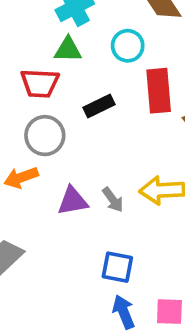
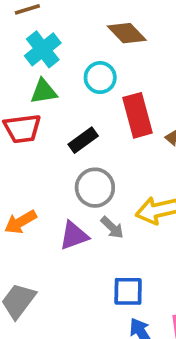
gray circle: (45, 136) -> (95, 188), moved

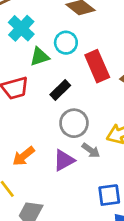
green triangle: (44, 91) -> (40, 57), moved

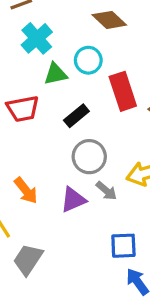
orange arrow: (24, 156) -> (26, 190), turned -95

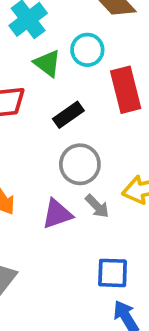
green triangle: (56, 74) -> (47, 63), turned 45

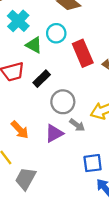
black rectangle: (68, 115) -> (42, 79), moved

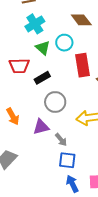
gray arrow: (77, 125) -> (61, 140), moved

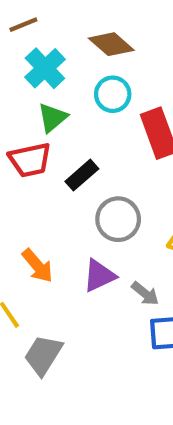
brown diamond: (81, 20) -> (111, 44), moved
green triangle: (43, 48) -> (53, 118), moved, turned 49

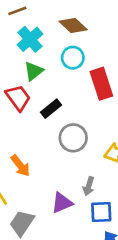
red trapezoid: (30, 160) -> (18, 98), turned -116
purple triangle: (99, 276) -> (62, 203), moved
gray arrow: (145, 294) -> (89, 186), turned 66

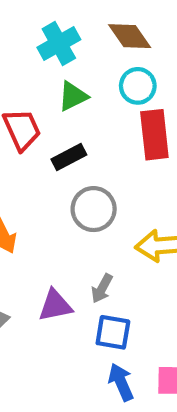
cyan circle: (73, 58) -> (138, 86), moved
green triangle: (34, 71) -> (73, 96), moved

